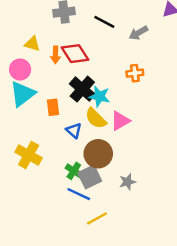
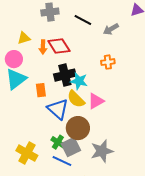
yellow triangle: (32, 44) -> (24, 38), turned -32
black cross: (82, 89) -> (65, 75), turned 35
blue triangle: (74, 131) -> (58, 109), size x1.6
yellow cross: (29, 155) -> (27, 153), moved
gray star: (128, 182) -> (102, 151), size x1.6

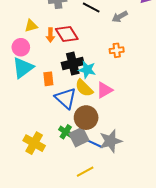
blue line: (62, 161) -> (93, 143), moved

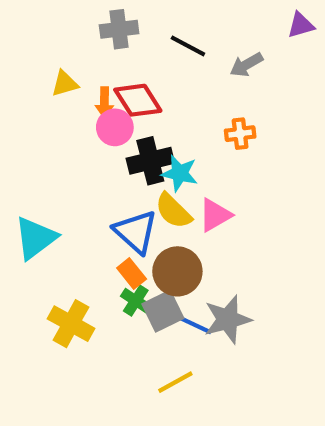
pink circle: (21, 47) -> (115, 127), moved
cyan triangle: (23, 68) -> (35, 238), moved
orange rectangle: (48, 79) -> (132, 274), moved, turned -32

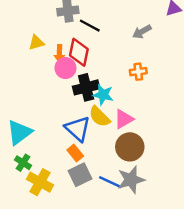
black line: (188, 46) -> (90, 26), moved
red diamond: (138, 100) -> (79, 52), turned 44
brown circle: (177, 271) -> (130, 147), moved
green cross: (136, 301) -> (23, 163), moved
gray square: (163, 311) -> (80, 175), moved

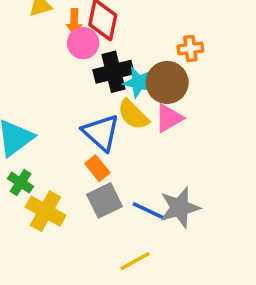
brown circle: (130, 147) -> (167, 82), moved

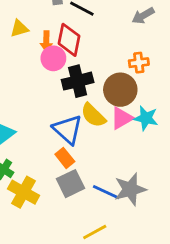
cyan star: (139, 82) -> (146, 118), moved

